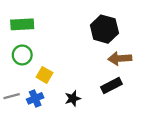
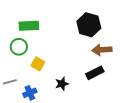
green rectangle: (22, 24) -> (29, 26), moved
blue cross: (35, 98) -> (30, 93), moved

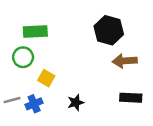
black rectangle: (95, 73) -> (131, 98), moved, turned 30
blue cross: (30, 93) -> (34, 104), moved

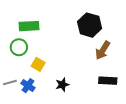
brown arrow: (125, 61) -> (103, 50), turned -54
blue cross: (34, 104) -> (28, 86), turned -32

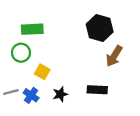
black rectangle: (108, 81) -> (97, 90), moved
black star: (62, 85) -> (60, 94), moved

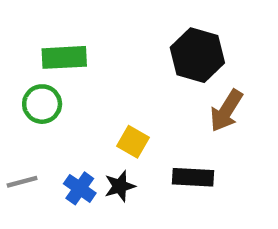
yellow square: (42, 72) -> (133, 142), moved
blue cross: (31, 95) -> (80, 188), moved

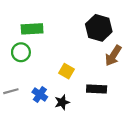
black star: (120, 186) -> (62, 102), moved

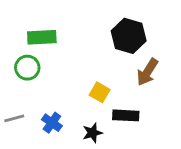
yellow square: (67, 71) -> (100, 92), moved
black star: (62, 102) -> (92, 133), moved

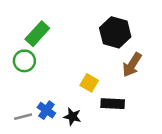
green rectangle: (42, 37) -> (37, 34), turned -45
gray line: (14, 118) -> (23, 117), moved
black star: (92, 133) -> (72, 117), moved, turned 30

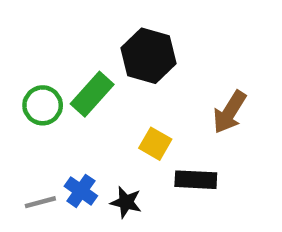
black hexagon: (115, 32) -> (149, 56), moved
green rectangle: (37, 34) -> (92, 94), moved

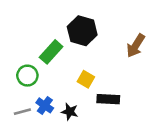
green circle: (43, 105) -> (27, 76), moved
brown arrow: (230, 112) -> (136, 46), moved

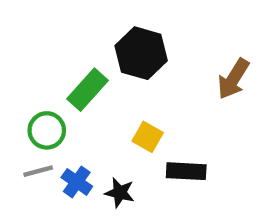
gray line: (22, 112) -> (38, 171), moved

